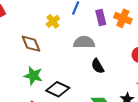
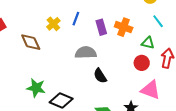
yellow cross: (53, 21) -> (53, 24), moved
brown diamond: (31, 44) -> (31, 42), moved

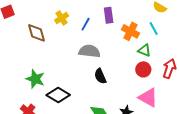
blue line: (76, 19) -> (86, 24), moved
cyan line: (158, 21) -> (154, 29), moved
purple rectangle: (101, 27) -> (109, 15), moved
green triangle: (148, 43) -> (144, 50), moved

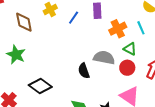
orange cross: (131, 31) -> (118, 29), turned 30
gray semicircle: (89, 51) -> (104, 58), moved
green star: (35, 79) -> (16, 55), moved

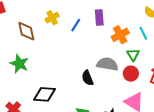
green triangle: (130, 49) -> (133, 55), turned 32
black diamond: (40, 86) -> (44, 94), turned -30

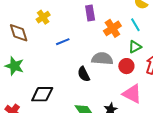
blue line: (76, 25) -> (63, 42), moved, turned 40
green triangle: (133, 55) -> (135, 47), moved, turned 40

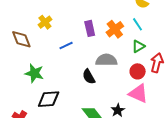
purple rectangle: (90, 13) -> (90, 28), moved
green star: (14, 66) -> (34, 73), moved
red circle: (126, 66) -> (138, 71), moved

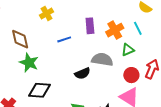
brown diamond: (21, 39) -> (20, 39), moved
green triangle: (138, 46) -> (128, 50), moved
black semicircle: (89, 77) -> (82, 73), turned -91

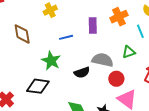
orange cross: (115, 30) -> (119, 17), moved
green star: (29, 63) -> (51, 61), moved
red circle: (131, 75) -> (116, 79), moved

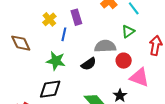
yellow cross: (50, 10) -> (49, 19), moved
purple rectangle: (93, 25) -> (76, 17), moved
blue line: (66, 37) -> (64, 34), turned -48

